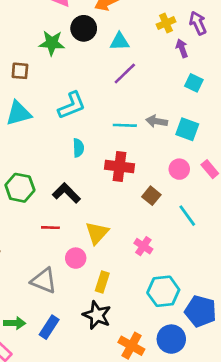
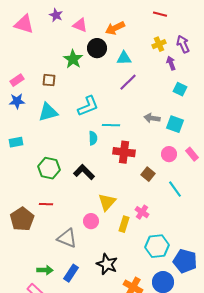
green star: (52, 43) -> (73, 59), turned 30
cyan line: (125, 125) -> (111, 125), moved
red line: (50, 228) -> (46, 204), moved
yellow rectangle: (102, 282) -> (124, 224), moved

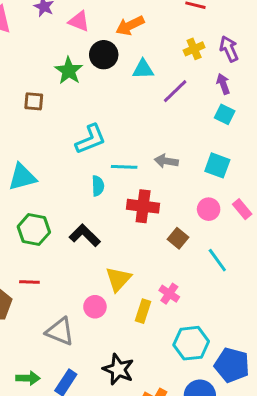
purple arrow: (171, 63) -> (223, 84), moved
purple line: (128, 82) -> (175, 91), moved
cyan triangle: (48, 112) -> (22, 177), moved
gray arrow: (152, 118) -> (166, 161), moved

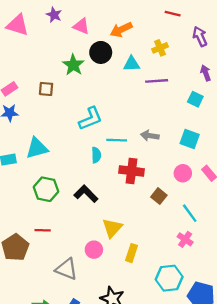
yellow cross: (194, 49) -> (160, 48), moved
purple arrow: (229, 49) -> (200, 36), moved
purple arrow: (223, 84) -> (206, 73), moved
purple line: (175, 91) -> (157, 81), turned 40
pink cross: (169, 294) -> (185, 239), moved

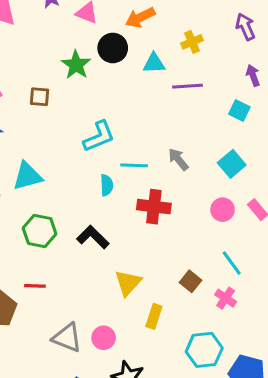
gray arrow: (150, 136) -> (178, 159), turned 42
cyan square: (190, 139) -> (232, 164), turned 30
brown square: (159, 196) -> (191, 281), moved
pink circle: (94, 250) -> (104, 338), moved

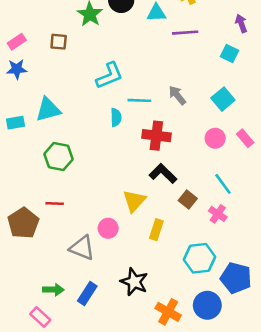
black L-shape: (93, 237) -> (163, 173), moved
pink circle: (104, 338) -> (108, 228), moved

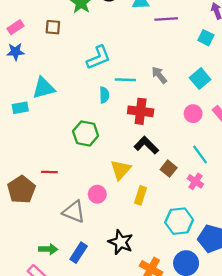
cyan rectangle: (15, 123) -> (20, 108), moved
green hexagon: (59, 157) -> (86, 133), moved

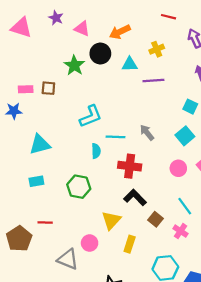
pink rectangle: (16, 27) -> (26, 89), moved, turned 32
cyan square: (206, 38) -> (190, 107), moved
cyan rectangle: (20, 108) -> (36, 181), moved

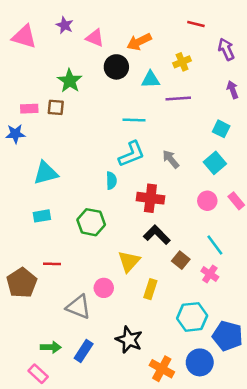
green star: (74, 65) -> (70, 81), moved
cyan L-shape: (91, 116) -> (132, 154), moved
cyan line: (116, 137) -> (134, 120), moved

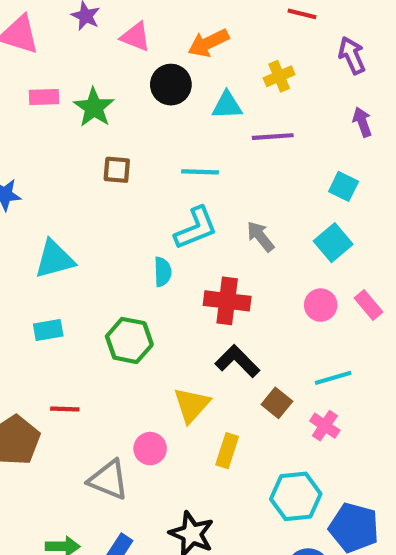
brown square: (56, 107) -> (117, 170), moved
pink rectangle: (29, 109) -> (44, 97), moved
cyan line: (215, 245) -> (333, 378), turned -70

